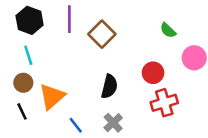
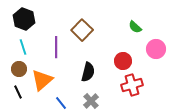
purple line: (69, 19) -> (56, 47), moved

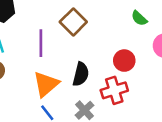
orange triangle: (42, 80) -> (46, 84), moved
red cross: (132, 85) -> (114, 90), moved

